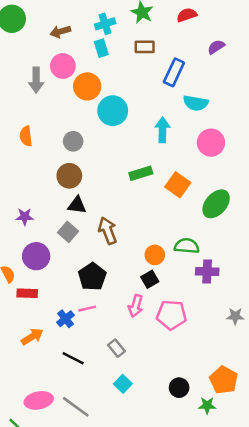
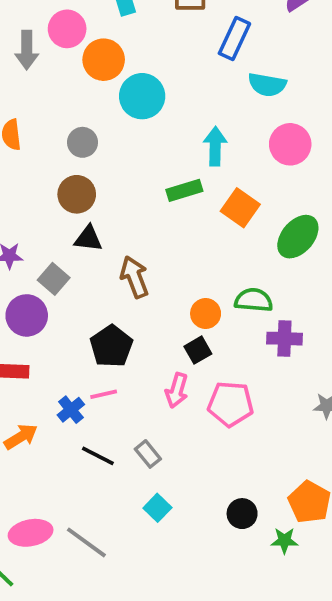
cyan arrow: (162, 130) -> (215, 146), moved
gray square: (68, 232) -> (54, 279), moved
black line: (73, 358) -> (98, 456), moved

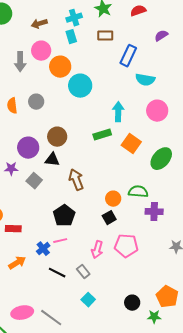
gray circle: (82, 142) -> (36, 102), moved
brown circle: (77, 194) -> (57, 137), moved
purple circle: (27, 315) -> (28, 148), moved
pink arrow: (177, 390) -> (97, 250), moved

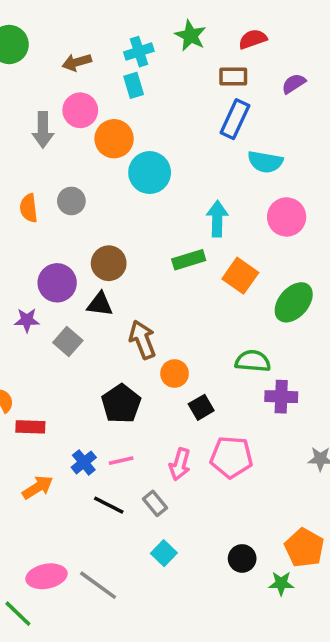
brown rectangle: (105, 36) -> (233, 76), moved
orange circle: (113, 199) -> (175, 374), moved
pink line: (60, 241) -> (121, 461), moved

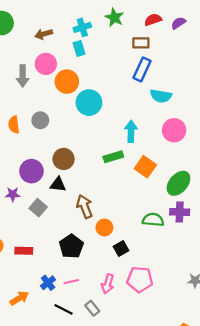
purple semicircle: (294, 84) -> (178, 23), moved
purple cross: (281, 397) -> (180, 212), moved
red rectangle: (30, 427) -> (24, 251), moved

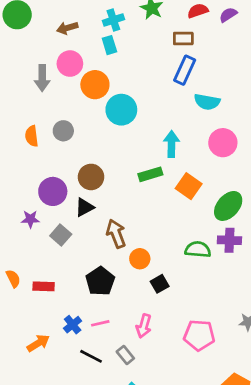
black triangle: (58, 184) -> (84, 207), turned -35
pink pentagon: (140, 279) -> (199, 335), moved

